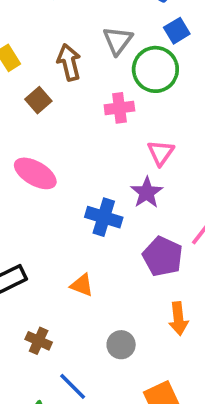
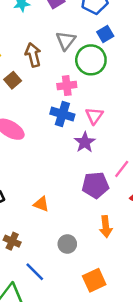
blue cross: (104, 217) -> (62, 114), moved
purple pentagon: (163, 256) -> (95, 185), turned -30

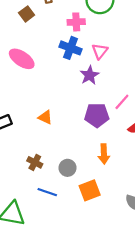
orange triangle: (41, 204) -> (45, 117), moved
brown cross: (12, 241) -> (35, 162), moved
blue line: (35, 272) -> (47, 192), moved, turned -30
orange square: (94, 280) -> (90, 190), moved

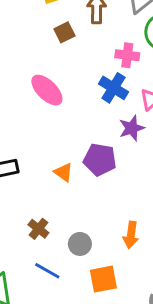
purple pentagon: (97, 115) -> (100, 160), moved

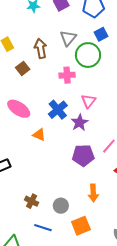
blue cross: (113, 88) -> (58, 110), moved, turned 30
purple pentagon: (100, 160) -> (83, 155), moved
orange triangle: (63, 172) -> (39, 135), moved

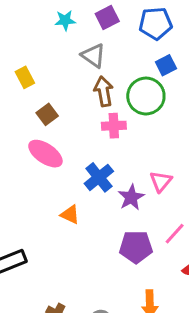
gray triangle: (68, 38) -> (93, 56), moved, turned -36
brown arrow: (41, 48) -> (104, 91), moved
pink triangle: (88, 101) -> (161, 181), moved
pink ellipse: (19, 109) -> (45, 154), moved

